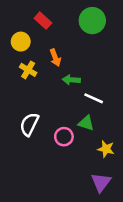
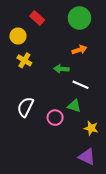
orange arrow: (55, 58) -> (79, 50), moved, turned -88
purple triangle: (101, 182) -> (87, 157), turned -42

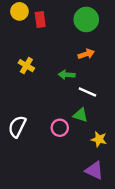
red rectangle: (37, 18) -> (40, 19), turned 40
yellow circle: (18, 36) -> (19, 11), moved
white semicircle: (25, 107) -> (17, 127), moved

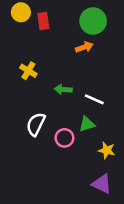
orange arrow: (86, 54) -> (84, 47), moved
green arrow: (67, 75) -> (63, 89), moved
green triangle: (80, 115) -> (87, 124), turned -35
white semicircle: (17, 127) -> (36, 124), moved

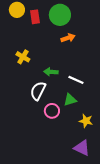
green circle: (93, 21) -> (60, 15), moved
white semicircle: (36, 124) -> (38, 91), moved

